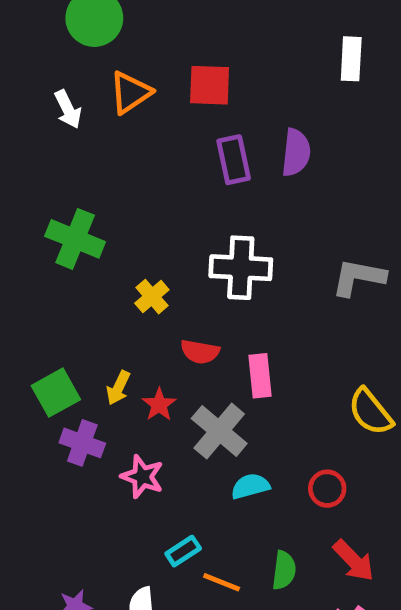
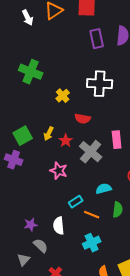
pink rectangle: (260, 376) -> (117, 140), moved
purple cross: (82, 443) -> (14, 160), moved
cyan semicircle: (250, 486) -> (104, 189), moved

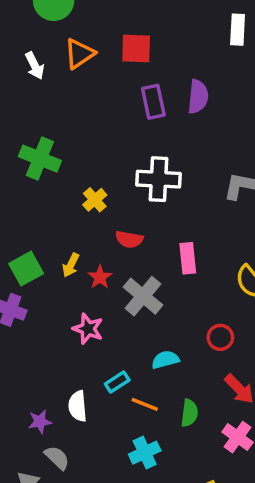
pink rectangle: (117, 140) -> (188, 258), moved
green semicircle: (118, 210) -> (189, 413), moved
white semicircle: (59, 226) -> (78, 406), moved

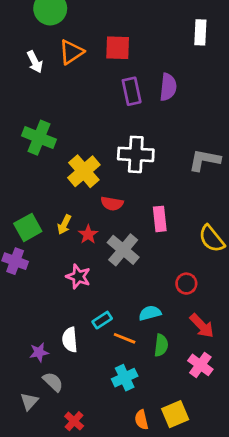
yellow cross: (95, 200) -> (84, 171), size x1.6
cyan semicircle: (165, 360) -> (150, 313), moved

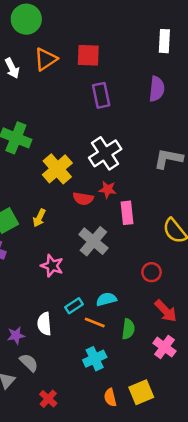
purple semicircle: (168, 87) -> (157, 89), moved
white cross: (136, 154) -> (105, 153), turned -36
red star: (88, 234) -> (108, 190), moved, turned -30
cyan semicircle: (150, 313) -> (106, 299), moved

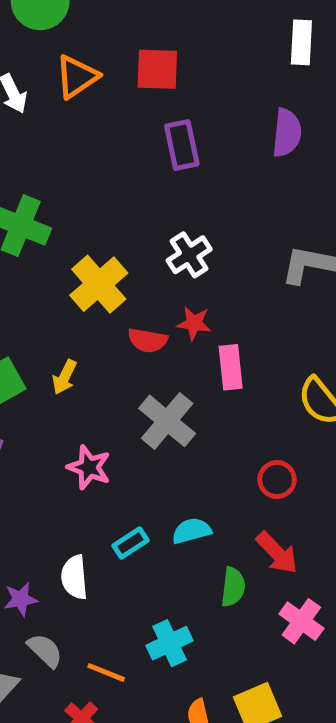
white cross: (105, 153) -> (189, 255), size x0.7
red arrow: (166, 311) -> (277, 553), moved
orange line: (95, 323) -> (106, 672), moved

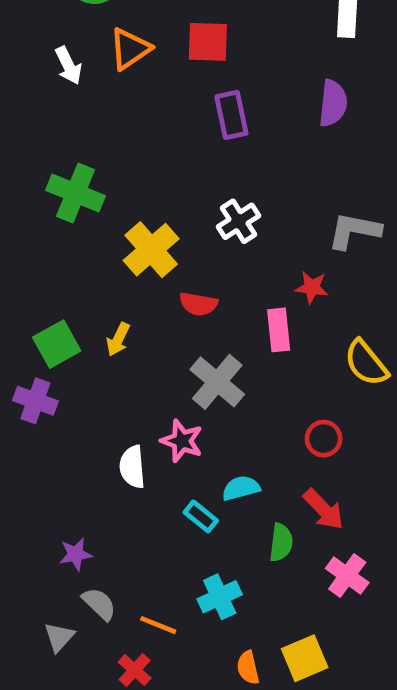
red star: (194, 323) -> (312, 287), moved
pink star: (89, 467) -> (182, 441), moved
cyan rectangle: (130, 543) -> (201, 516), moved, turned 72
white semicircle: (74, 577) -> (132, 467), moved

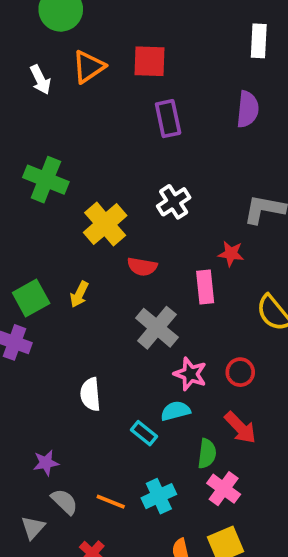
pink star: (182, 441) -> (190, 374), moved
pink cross: (347, 576) -> (224, 489), moved
orange line: (158, 625) -> (111, 502), moved

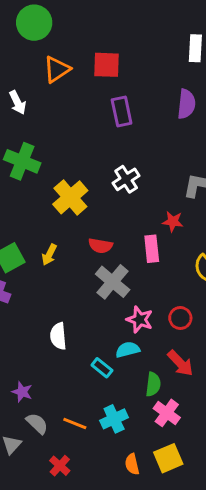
white arrow: (40, 80) -> (18, 102), moved
red semicircle: (142, 267) -> (100, 246), moved
purple star: (46, 463) -> (22, 392), turned 30

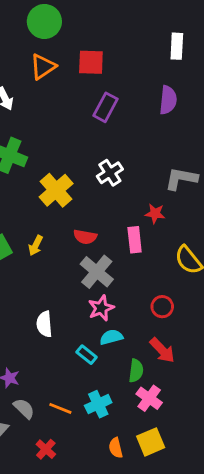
green circle: (34, 23) -> (44, 21), moved
purple rectangle: (122, 112) -> (105, 107), turned 40
pink star: (140, 319) -> (101, 308), moved, turned 30

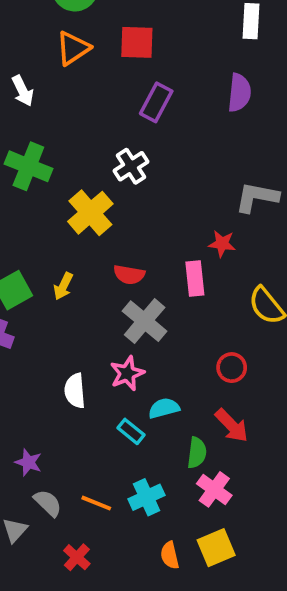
white cross: (110, 173) -> (131, 166), moved
pink star: (101, 308) -> (127, 373), moved

